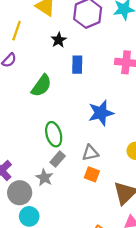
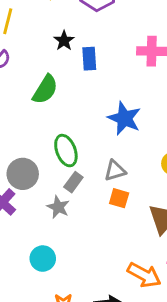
black star: (59, 40) -> (64, 41), moved
blue star: (101, 113) -> (124, 118), turned -30
gray circle: (20, 193) -> (23, 174), moved

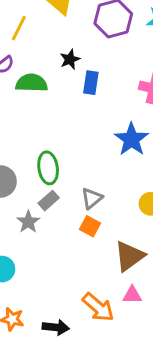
green semicircle: (45, 89) -> (32, 83), moved, turned -132
blue star: (124, 118) -> (131, 139), moved
gray triangle: (115, 171) -> (92, 198), turned -35

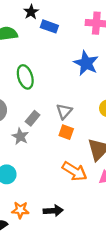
blue rectangle: (91, 83) -> (49, 26), turned -70
green ellipse: (48, 168) -> (25, 77), moved
orange arrow: (98, 307) -> (75, 171), moved

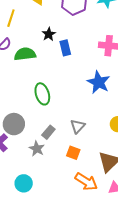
blue rectangle: (49, 26) -> (65, 48), turned 56
orange square: (66, 132) -> (73, 153), moved

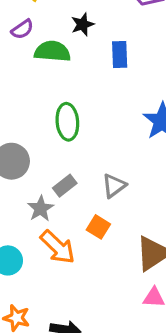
black star: (49, 34) -> (82, 24), moved
orange arrow: (86, 182) -> (58, 247), moved

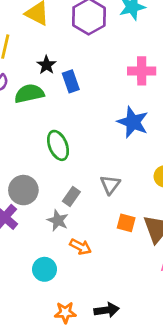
blue rectangle: (120, 55) -> (71, 81), moved
orange square: (98, 227) -> (126, 223), moved
orange arrow: (58, 247) -> (81, 247), size x0.7

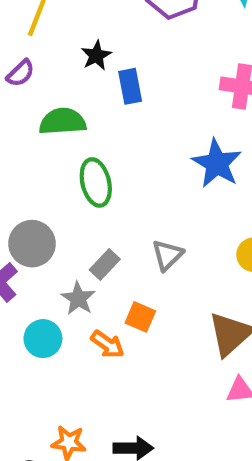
green semicircle: (29, 94) -> (63, 121), moved
orange square: (126, 223) -> (140, 317), moved
cyan circle: (45, 269) -> (43, 339), moved

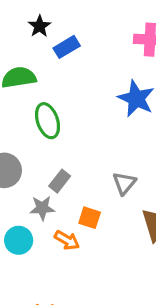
blue rectangle: (130, 86) -> (67, 47), turned 75
gray triangle: (167, 255) -> (124, 183), moved
gray star: (78, 298) -> (42, 208), turned -30

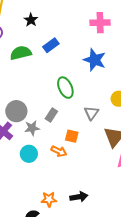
blue rectangle: (67, 47) -> (51, 45), moved
green ellipse: (48, 121) -> (65, 88), moved
gray star: (42, 208) -> (32, 128), moved

